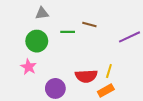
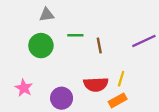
brown line: (89, 25) -> (99, 46), moved, turned 64
pink star: (29, 67) -> (24, 88), moved

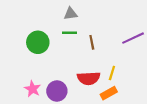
gray triangle: (47, 15) -> (71, 14), moved
pink star: (24, 88) -> (33, 89), moved

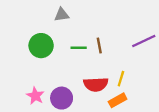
gray triangle: (71, 14) -> (62, 15), moved
green line: (70, 33) -> (79, 48), moved

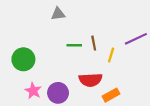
green circle: (41, 46) -> (23, 59), moved
yellow line: (121, 79) -> (111, 55), moved

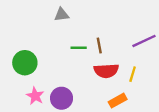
yellow line: (111, 55) -> (133, 74), moved
red semicircle: (90, 80) -> (106, 71), moved

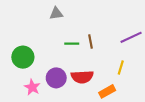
red semicircle: (106, 71) -> (82, 77), moved
purple circle: (62, 98) -> (56, 78), moved

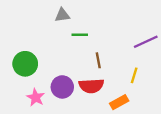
brown line: (90, 41) -> (98, 60), moved
green line: (72, 44) -> (80, 35), moved

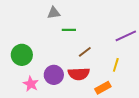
brown line: (98, 60) -> (85, 52), turned 64

